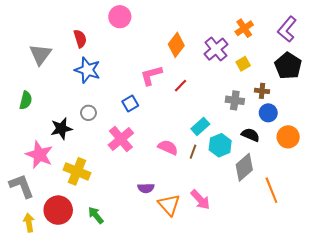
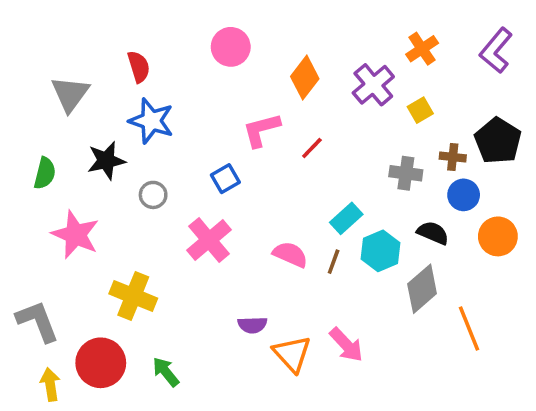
pink circle: (120, 17) -> (231, 47), moved
black pentagon: (288, 66) -> (498, 141), moved
black star: (61, 129) -> (106, 161), moved
pink star: (39, 155) -> (75, 235), moved

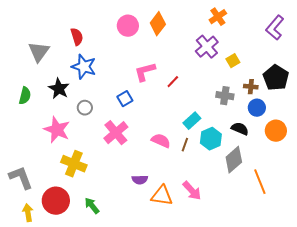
orange cross: (422, 49) -> (218, 17), moved
orange diamond: (305, 78) -> (158, 24), moved
black star: (106, 161) -> (59, 89), turned -30
pink star: (75, 235) -> (57, 130), moved
orange triangle: (292, 354) -> (162, 196), turned -40

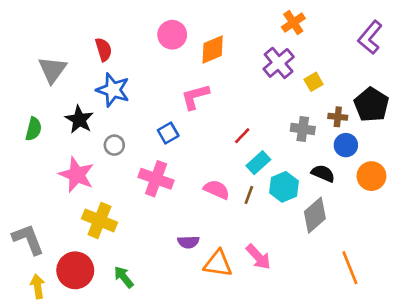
orange diamond: (158, 24) -> (213, 50), moved, turned 30
red line: (173, 82) -> (242, 136), moved
pink cross: (116, 133) -> (156, 179), turned -30
orange line: (260, 182) -> (350, 268), moved

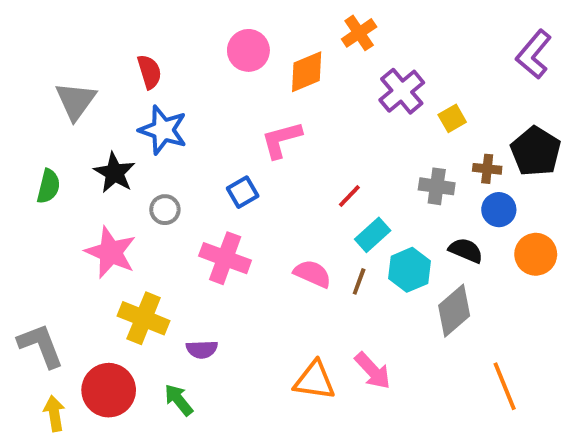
orange cross: (293, 23) -> (359, 33), moved
purple semicircle: (188, 242) -> (202, 349), moved

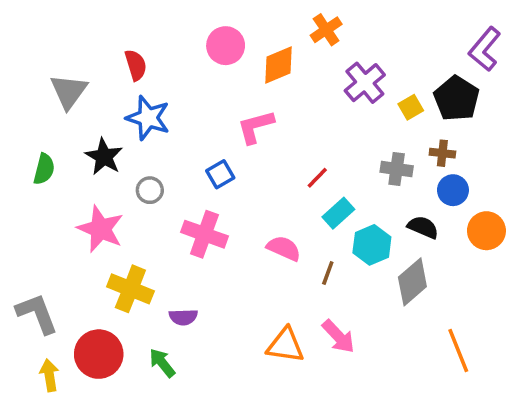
black pentagon: (536, 151) -> (456, 99), moved
brown line: (359, 281) -> (328, 273), moved

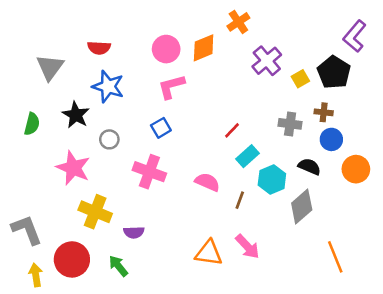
pink circle: (226, 46) -> (166, 49), moved
red semicircle: (136, 65) -> (99, 48), turned 110
pink L-shape: (256, 127) -> (171, 86), moved

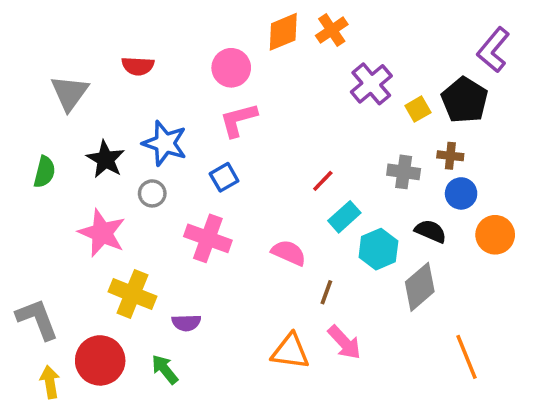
orange diamond: (204, 48) -> (283, 32), moved
blue star: (108, 86) -> (165, 143), moved
brown line: (240, 200) -> (326, 292), moved

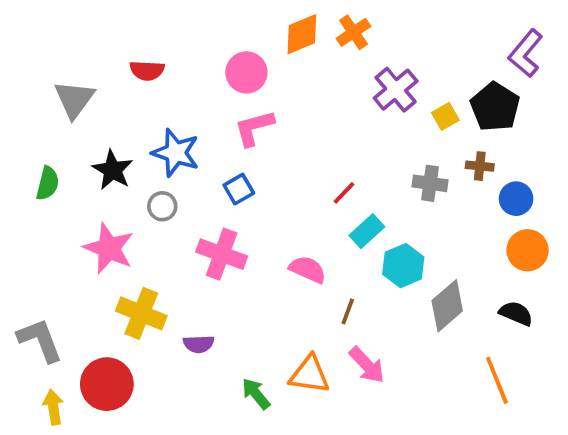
blue circle: (461, 193) -> (516, 199), moved
black semicircle: (431, 231) -> (516, 313), moved
green arrow: (165, 369) -> (256, 394), moved

